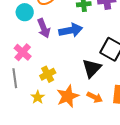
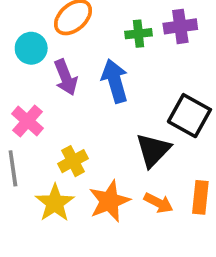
blue arrow: (71, 30) -> (115, 81), turned -95
yellow star: (38, 97) -> (55, 203), size x1.5

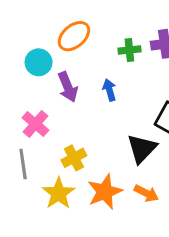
blue arrow: (115, 81) -> (109, 90), size x0.6

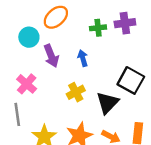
yellow cross: (74, 158) -> (76, 92), moved

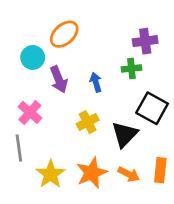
green cross: (98, 28) -> (131, 68), moved

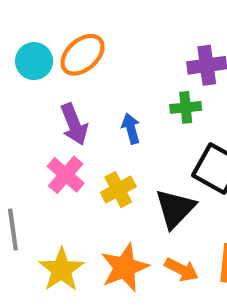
cyan circle: (33, 58) -> (34, 61), moved
pink cross: (30, 112) -> (66, 175), moved

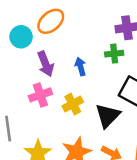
cyan circle: (34, 61) -> (21, 37), moved
pink cross: (66, 175) -> (40, 95), turned 30

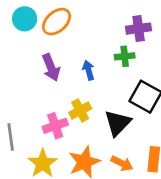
cyan circle: (21, 37) -> (25, 19), moved
pink cross: (40, 95) -> (55, 126), moved

